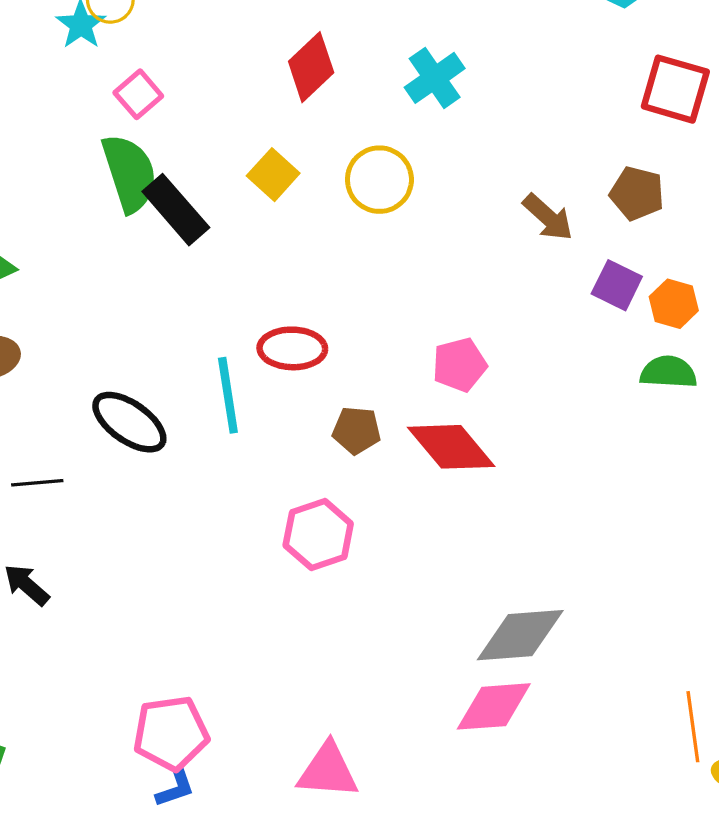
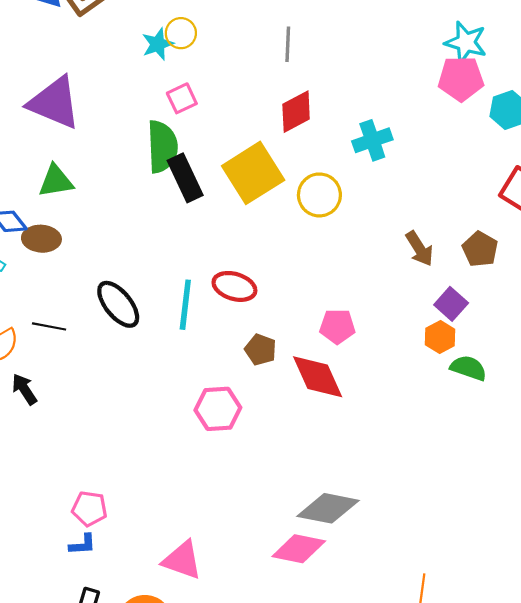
yellow square: (273, 175) -> (253, 173), size x1.8
orange hexagon: (674, 304) -> (440, 337), moved
pink pentagon: (171, 733) -> (89, 509), size x0.7

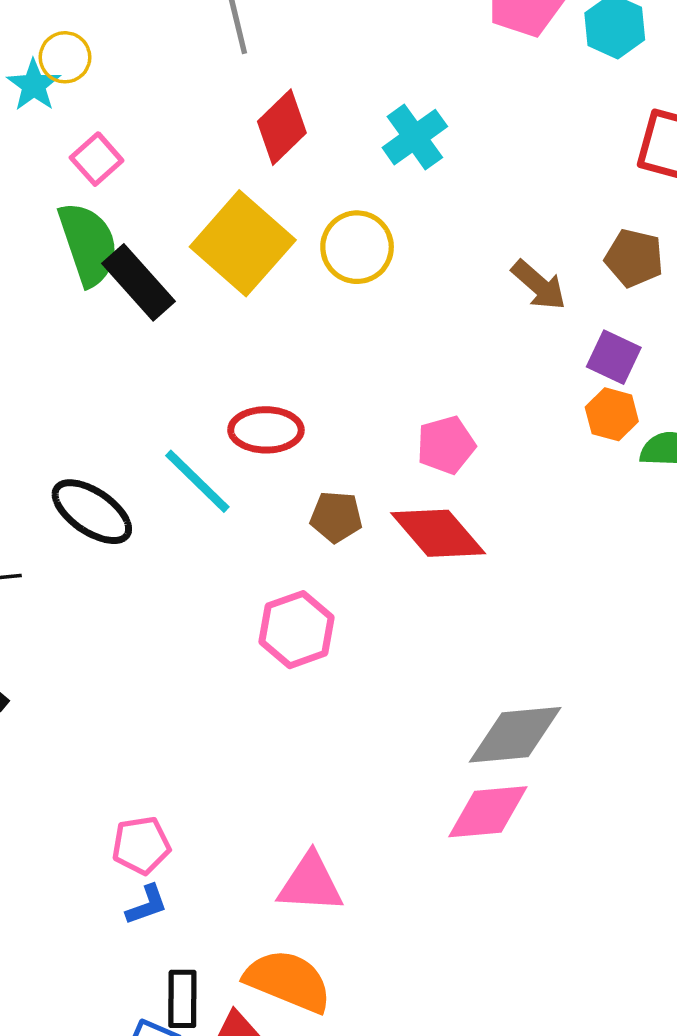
cyan line: (185, 305) -> (197, 481), turned -36

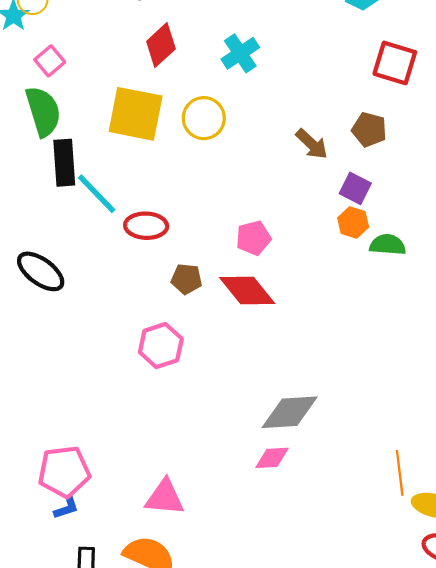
yellow square: (243, 243) -> (136, 114), turned -32
black rectangle: (139, 282) -> (64, 163), moved, turned 36
cyan line: (197, 481) -> (97, 194), moved
pink diamond: (488, 812) -> (272, 458), size x0.7
pink pentagon: (141, 845) -> (64, 472), size x1.5

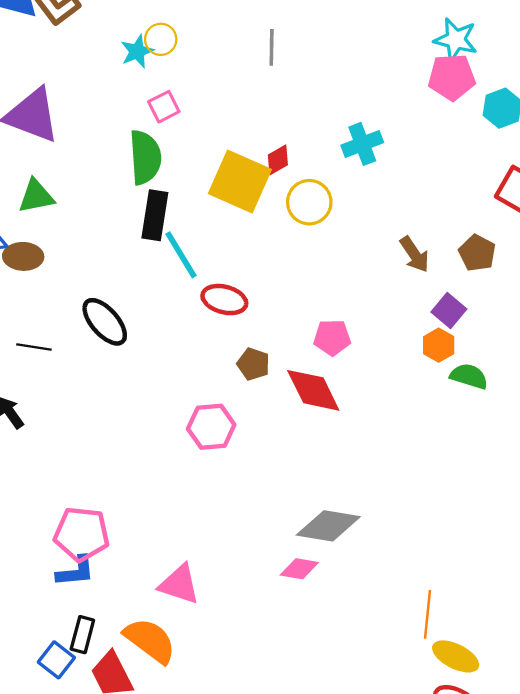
red diamond: (161, 45) -> (278, 160), moved, size x0.7
blue L-shape: (66, 507) -> (76, 571), size x1.4

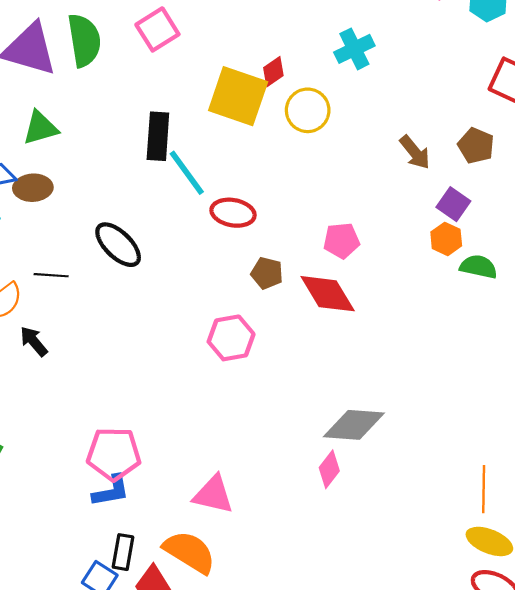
pink square: (164, 107) -> (157, 29), size x1.4
green semicircle: (145, 157) -> (84, 40), moved
pink diamond: (299, 569) -> (329, 469), turned -57
orange line: (428, 614) -> (484, 489), moved

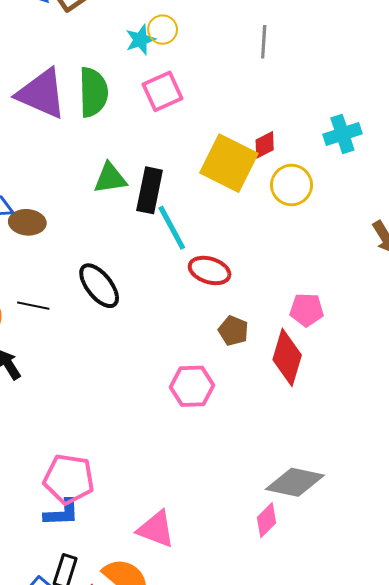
green triangle: (40, 128) -> (110, 178), moved
red diamond: (328, 294) -> (287, 357), turned 40

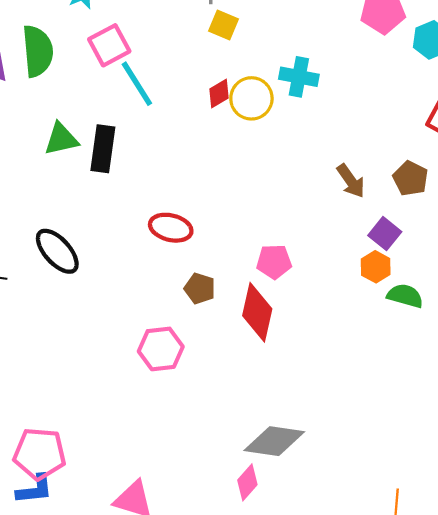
cyan cross: (342, 134) -> (299, 77), turned 33
yellow square: (229, 163) -> (223, 25), moved, size x0.5
yellow circle: (291, 185) -> (251, 98), moved
cyan line: (172, 228) -> (137, 84), moved

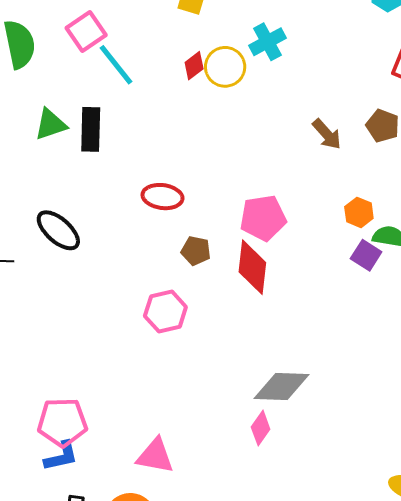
cyan cross: (299, 77) -> (267, 42), turned -33
purple square: (385, 234) -> (366, 255), moved
pink pentagon: (274, 262) -> (263, 218), size x1.4

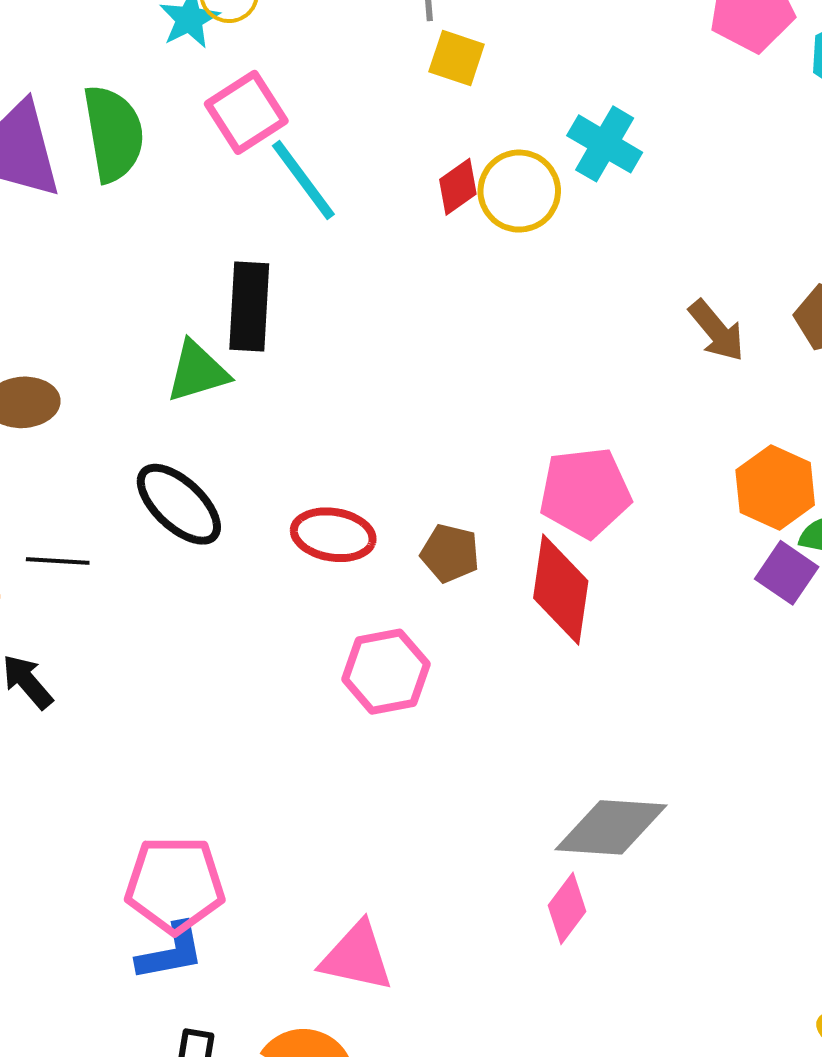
cyan cross: (267, 42) -> (605, 144), turned -33
green triangle: (51, 124) -> (197, 372), moved
red ellipse: (162, 197) -> (333, 535), moved
orange hexagon: (359, 212) -> (775, 488), size x1.4

